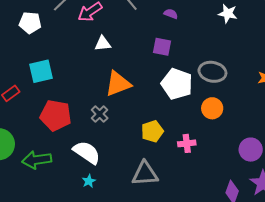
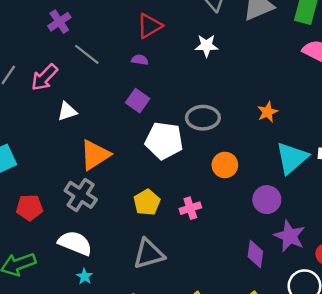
purple square: (162, 47) -> (138, 101), turned 36
orange circle: (212, 108) -> (225, 165), moved
gray cross: (100, 114) -> (81, 195), size x1.5
red pentagon: (56, 115) -> (29, 207), size x0.7

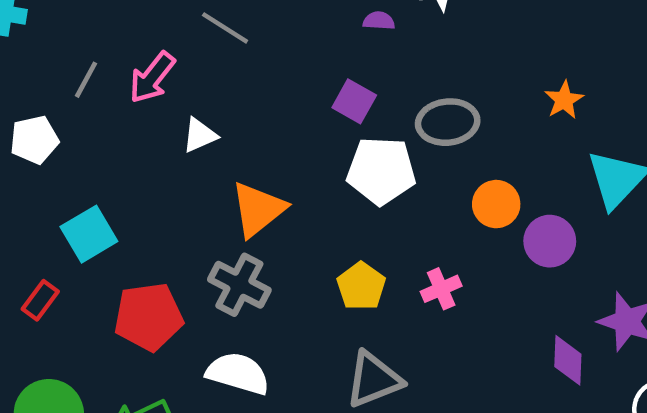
purple semicircle: (140, 60) -> (379, 21), moved
purple square: (138, 101) -> (354, 101), moved
purple circle: (267, 200) -> (550, 241), moved
red pentagon: (29, 207) -> (149, 317), size x1.4

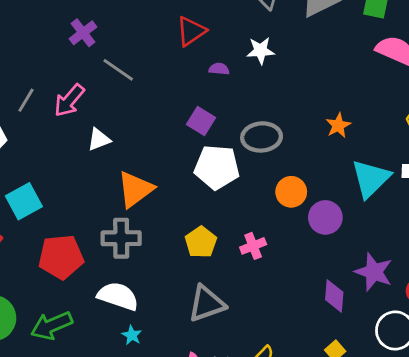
gray cross: (239, 285) -> (121, 238), turned -30

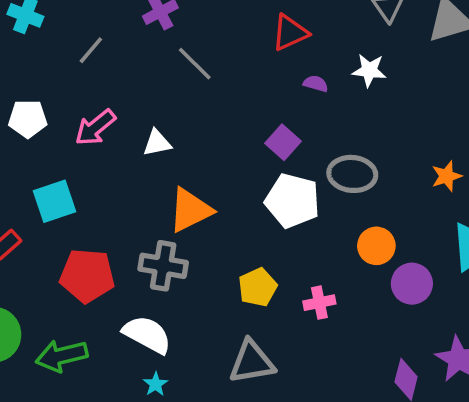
gray line: (26, 100) -> (91, 50), moved
pink arrow: (69, 100) -> (95, 128), moved

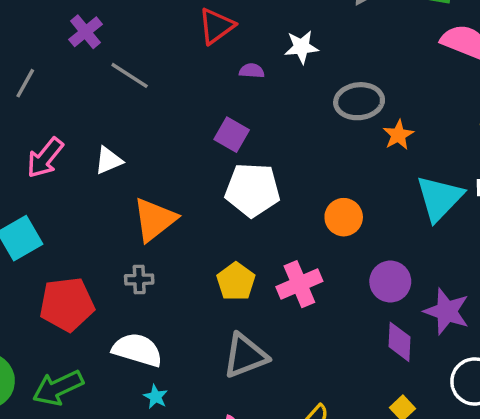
gray ellipse: (352, 174) -> (359, 101), moved
gray cross: (163, 266) -> (139, 279), size x0.6
purple circle: (412, 284) -> (390, 282), moved
pink cross: (319, 303) -> (299, 284), size x1.4

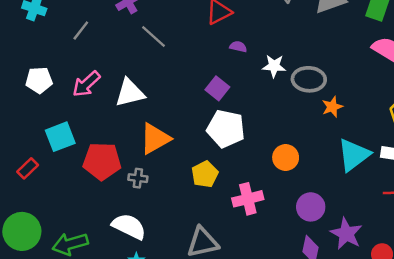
white star: (301, 47) -> (274, 66), moved
white triangle: (109, 160) -> (130, 93), size x1.5
yellow pentagon: (236, 281) -> (205, 174), moved
red pentagon: (67, 304) -> (102, 161), moved

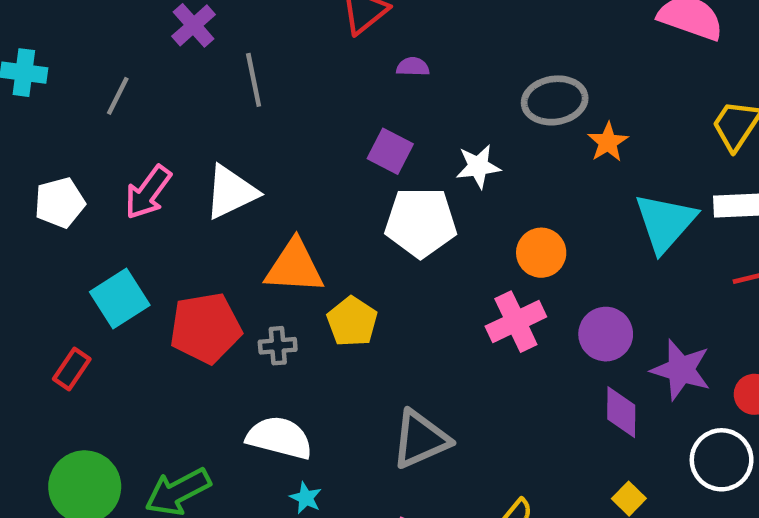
gray line: (154, 36) -> (254, 80), turned 48
white star: (274, 66) -> (478, 166), moved
orange triangle: (155, 139) -> (294, 267), turned 44
yellow pentagon: (205, 174) -> (352, 322), moved
pink cross: (248, 199) -> (516, 322), moved

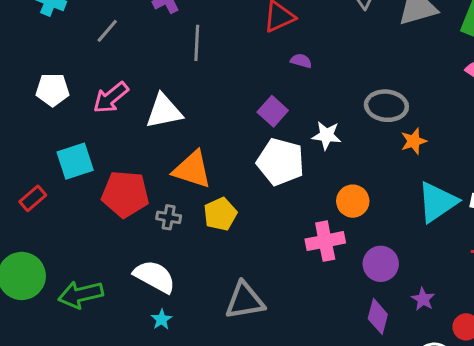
purple star: (681, 370) -> (423, 299), size x0.6

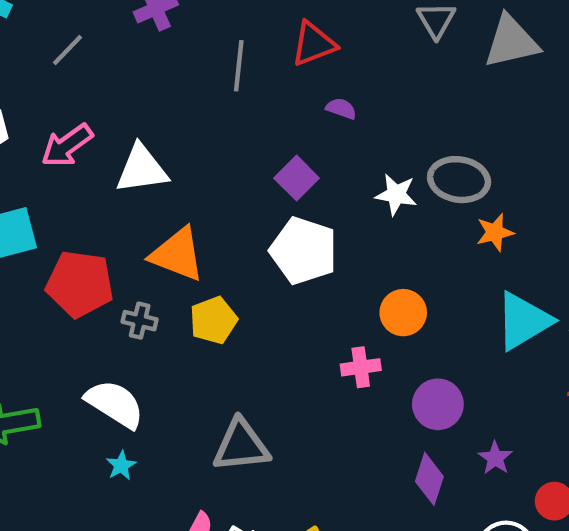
gray line: (197, 43) -> (239, 66), moved
white star: (327, 135) -> (396, 194), moved
pink cross: (325, 241) -> (361, 367), size x0.7

